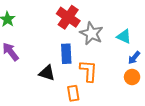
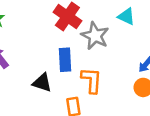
cyan triangle: (124, 36) -> (126, 16), moved

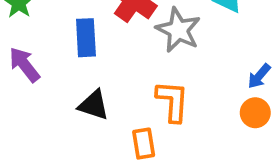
blue rectangle: (65, 60) -> (86, 38), moved

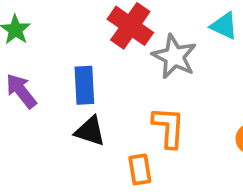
blue rectangle: (86, 38) -> (84, 85), moved

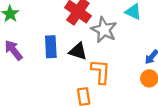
black triangle: (90, 131) -> (78, 51), moved

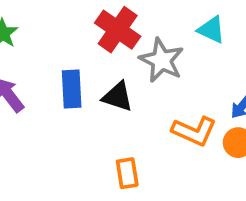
orange L-shape: (101, 72) -> (194, 131), moved, turned 110

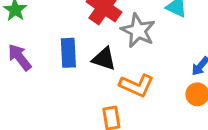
orange L-shape: (194, 131) -> (137, 85), moved

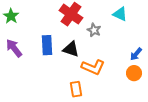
gray star: (138, 31) -> (94, 30), size x0.6

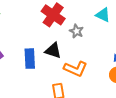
blue rectangle: (47, 45) -> (30, 59), moved

